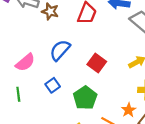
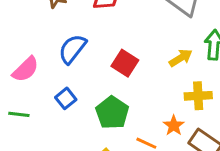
green line: (18, 94) -> (19, 114), turned -72

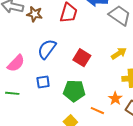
blue square: (66, 98) -> (43, 82), turned 32
green pentagon: (112, 113) -> (74, 91), turned -30

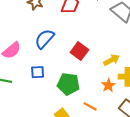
yellow arrow: (119, 53) -> (112, 60), moved
orange star: (115, 98) -> (108, 85), moved

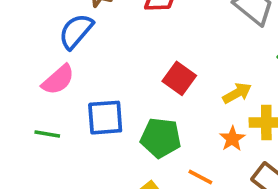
blue semicircle: (45, 39) -> (76, 31), moved
blue square: (38, 72) -> (105, 118), size x1.5

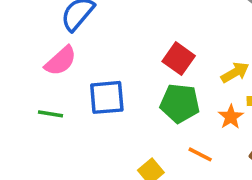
green pentagon: (161, 138) -> (180, 103), moved

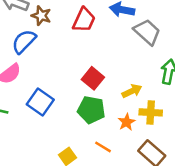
blue square: (107, 97) -> (40, 102), turned 36

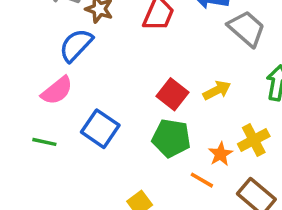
yellow arrow: (132, 91) -> (217, 90), moved
yellow cross: (151, 112) -> (254, 140), turned -30
orange line: (103, 147) -> (202, 180), moved

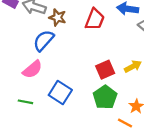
red square: (173, 94) -> (105, 70), turned 30
green pentagon: (171, 138) -> (105, 97), turned 30

